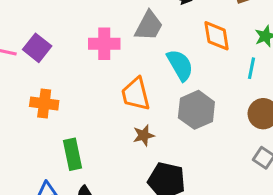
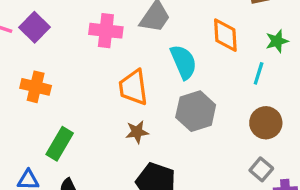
green rectangle: (73, 154) -> (60, 144), turned 36

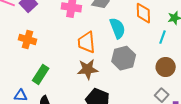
brown star: (137, 132) -> (88, 69), size x1.5

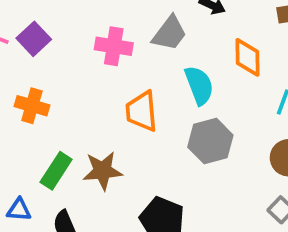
brown star: (88, 69) -> (103, 171), moved

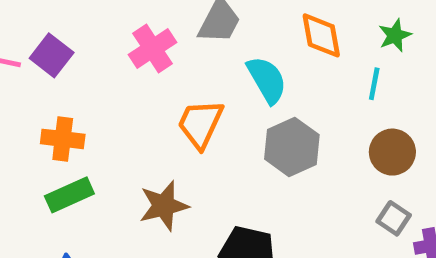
pink cross: (114, 46) -> (153, 48), turned -33
orange trapezoid: (142, 111) -> (200, 124), turned 39
green rectangle: (56, 171) -> (69, 195), moved, turned 42

